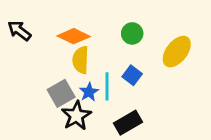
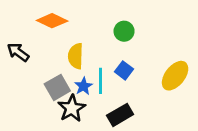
black arrow: (19, 31) -> (18, 52), moved
orange diamond: (74, 36) -> (52, 21), moved
yellow ellipse: (177, 52) -> (175, 76), moved

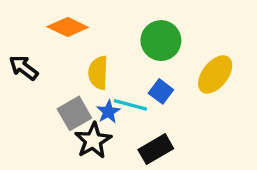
green circle: (124, 31) -> (161, 41), size x1.5
yellow ellipse: (175, 76) -> (215, 74), moved
cyan line: (100, 81) -> (130, 105), turned -75

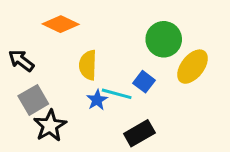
green circle: (161, 41) -> (164, 39), moved
gray square: (74, 113) -> (33, 100), moved
black star: (93, 141) -> (50, 126), moved

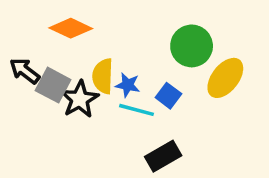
gray square: (33, 100) -> (53, 85), moved, turned -32
blue star: (97, 100) -> (128, 85), moved, turned -30
black star: (50, 126) -> (80, 99), moved

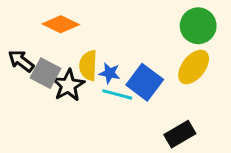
green circle: (192, 46) -> (198, 26), moved
blue square: (168, 96) -> (145, 82), size x1.6
black rectangle: (163, 156) -> (180, 134), moved

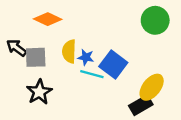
yellow ellipse: (194, 67) -> (152, 87), moved
gray square: (45, 73) -> (36, 57), turned -30
black star: (68, 85) -> (39, 92), moved

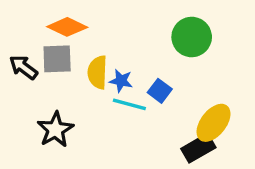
green circle: (155, 20) -> (192, 37), moved
gray square: (36, 57) -> (57, 59), moved
blue square: (113, 65) -> (160, 91), size x0.6

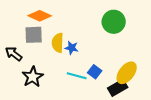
black arrow: (23, 67) -> (14, 54), moved
blue square: (160, 91) -> (95, 72), moved
cyan line: (129, 104) -> (77, 76), moved

